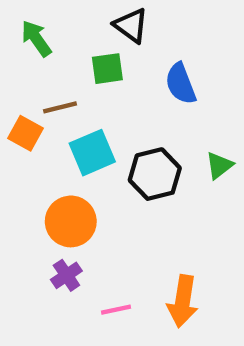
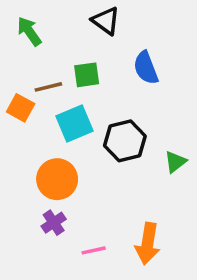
green square: (107, 69) -> (87, 75), moved
green triangle: (219, 165) -> (175, 162), moved

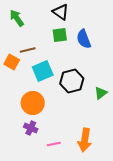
green square: (87, 75) -> (60, 35), moved
purple cross: (54, 223) -> (31, 128), turned -32

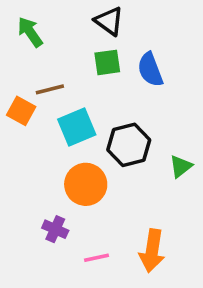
orange circle: (33, 103) -> (86, 184), moved

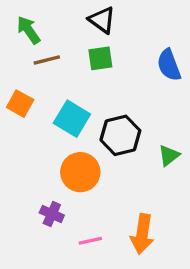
blue semicircle: (150, 70) -> (169, 65), moved
brown line: (50, 89) -> (47, 60), moved
cyan square: (77, 127) -> (72, 119), turned -36

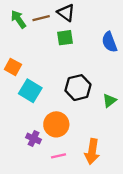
brown line: (47, 60) -> (41, 18), moved
cyan square: (72, 119) -> (30, 91), moved
orange circle: (80, 172) -> (56, 124), moved

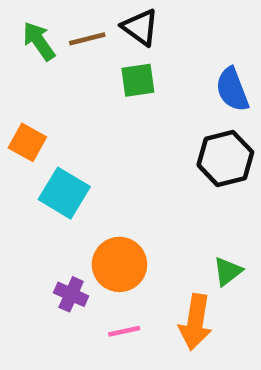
black hexagon: (78, 88) -> (225, 159), moved
green triangle: (109, 101) -> (228, 271), moved

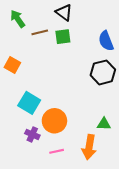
brown line: (87, 39) -> (40, 32), moved
cyan square: (64, 193) -> (29, 103), moved
green triangle: (228, 271) -> (104, 124), turned 40

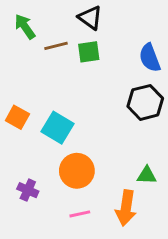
orange square: (12, 65) -> (17, 117), moved
cyan square: (29, 103) -> (58, 128), moved
purple cross: (32, 134) -> (28, 190), moved

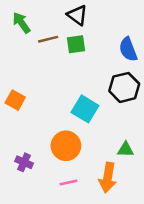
cyan square: (58, 128) -> (85, 109), moved

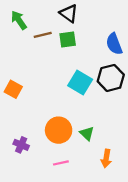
cyan square: (85, 109) -> (80, 82), moved
green triangle: (126, 150) -> (87, 134), moved, turned 42
orange arrow: (108, 177) -> (106, 158), moved, size x0.7

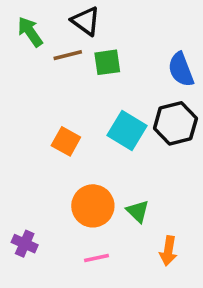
black triangle: (69, 13) -> (86, 21), moved
orange square: (13, 89) -> (66, 141), moved
purple cross: (21, 145) -> (25, 244), moved

